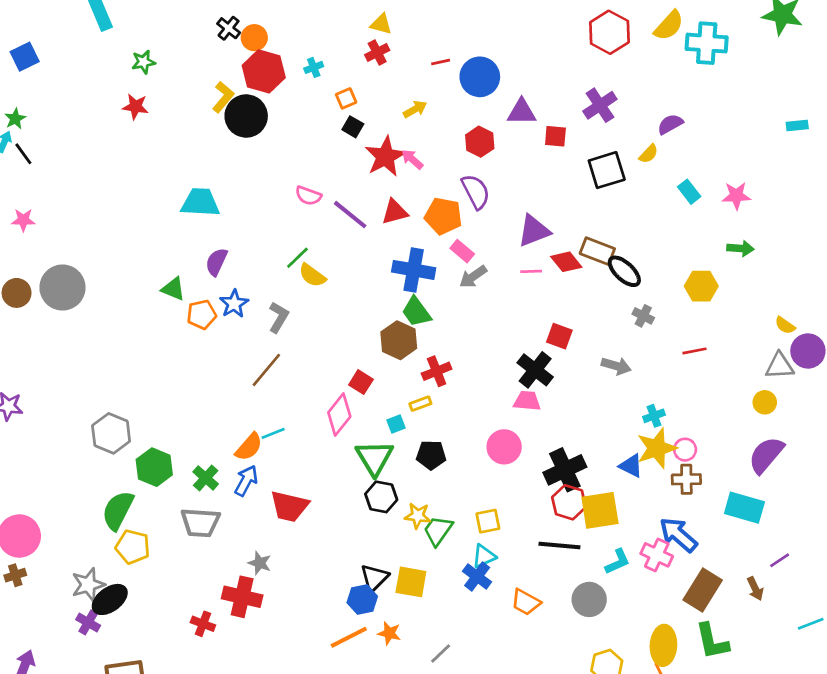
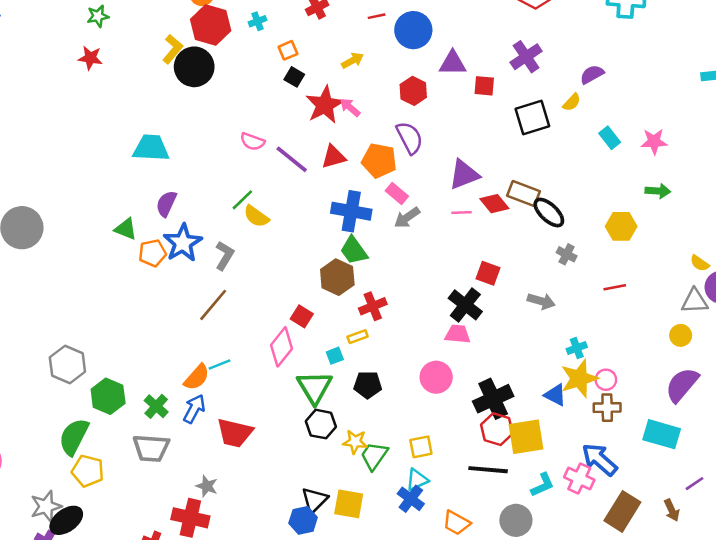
blue star: (234, 304) -> (183, 243), size x1.4

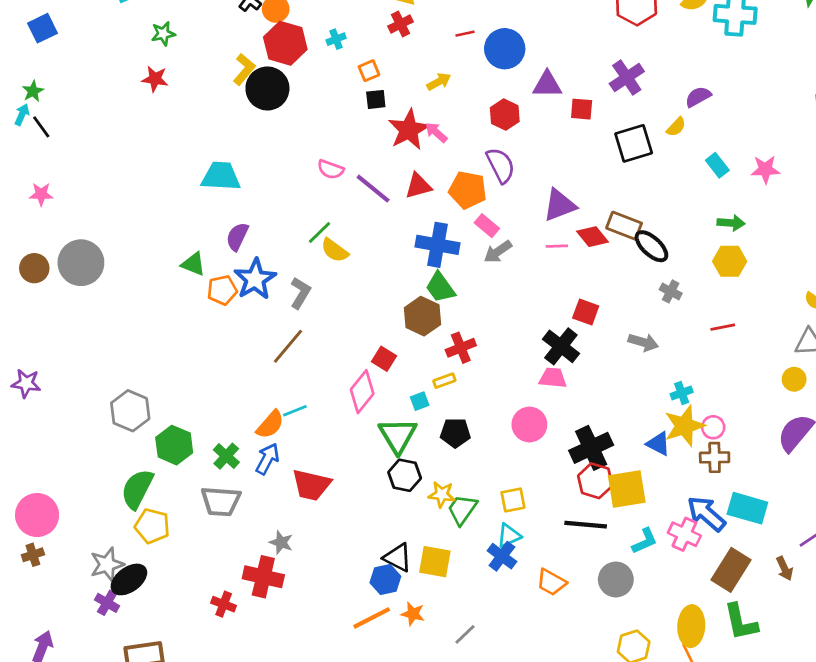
black square: (294, 77) -> (376, 99), turned -36
green arrow: (658, 191) -> (731, 223), moved
cyan rectangle: (662, 434) -> (747, 508), moved
black triangle: (315, 500) -> (398, 558), turned -48

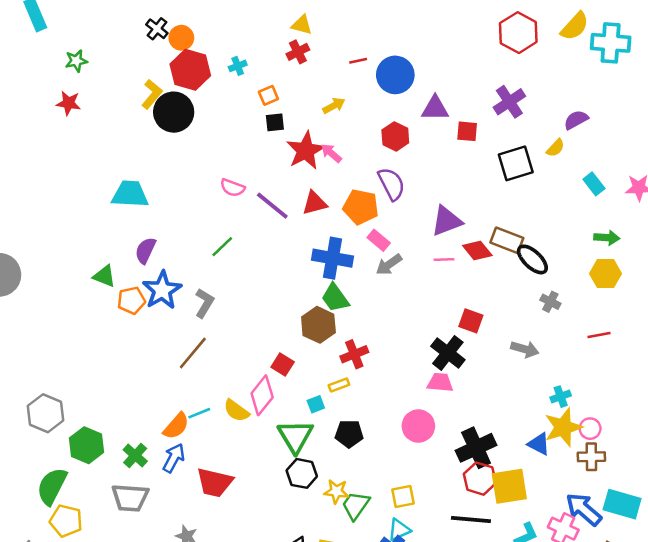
yellow semicircle: (335, 250) -> (236, 411), moved

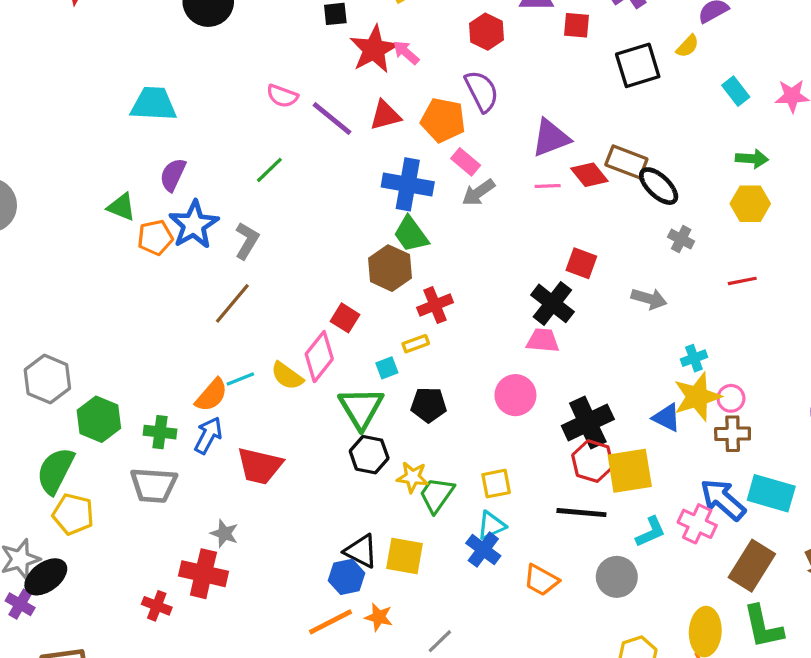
green cross: (135, 455) -> (160, 432), turned -35

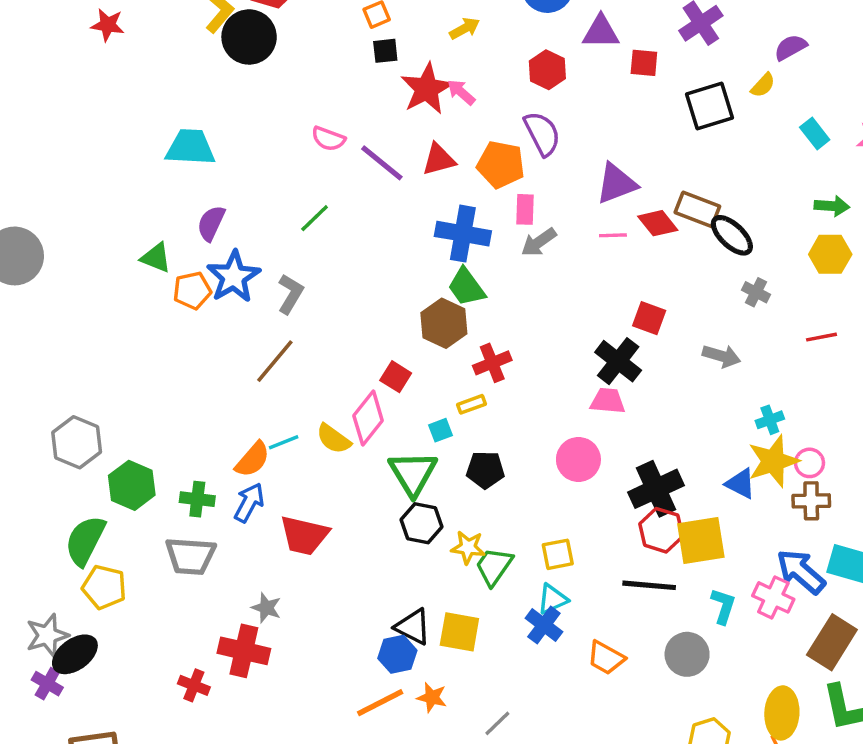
pink rectangle: (466, 162) -> (525, 209), turned 52
cyan L-shape: (651, 532) -> (723, 606), turned -48

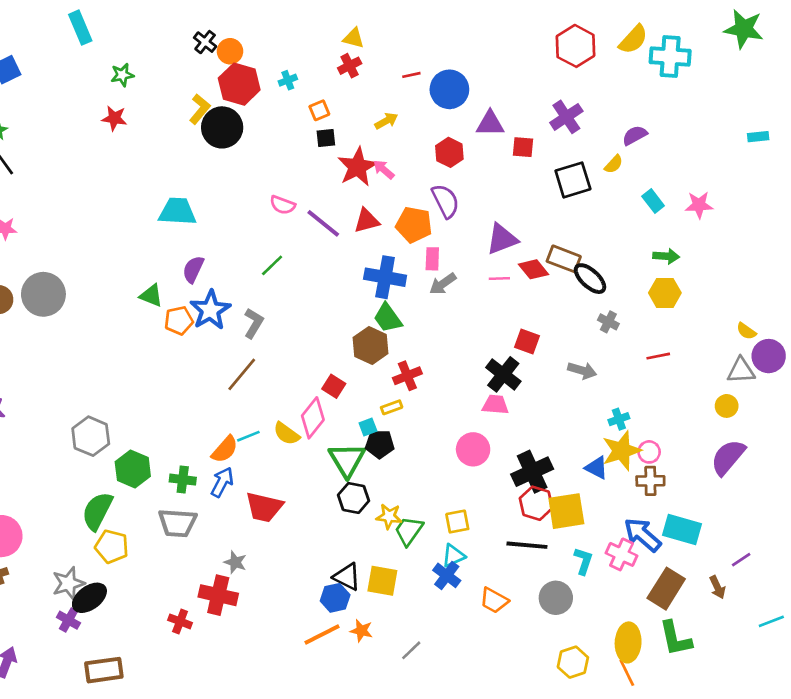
black pentagon: (485, 470) -> (380, 444), moved

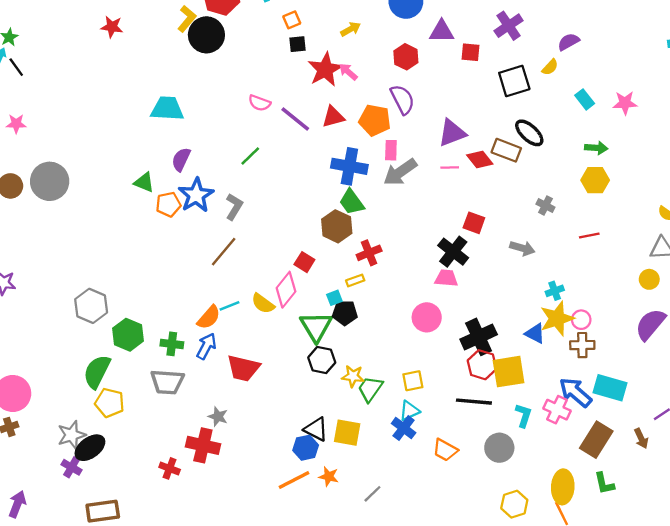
black ellipse: (590, 279) -> (529, 133), moved
gray arrow: (443, 284) -> (400, 172), size x1.4
green L-shape: (675, 639) -> (604, 483), size x0.7

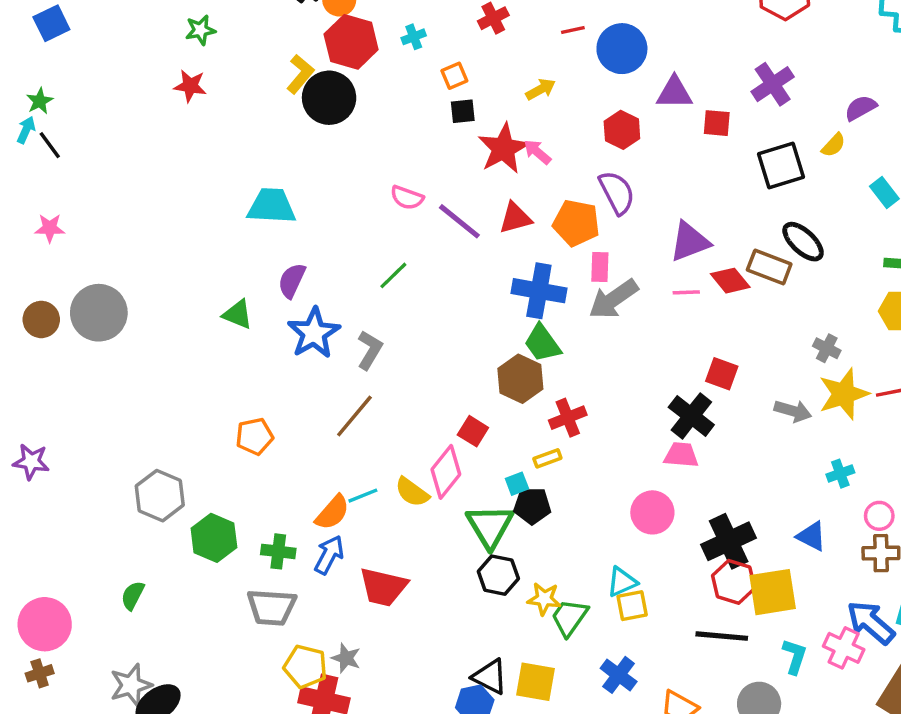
orange pentagon: (168, 204) -> (255, 436), moved
yellow star: (557, 319) -> (844, 394), moved
green semicircle: (97, 372) -> (133, 595), moved, size x0.6
yellow pentagon: (110, 403) -> (305, 667), moved
cyan triangle: (409, 411) -> (622, 582), moved

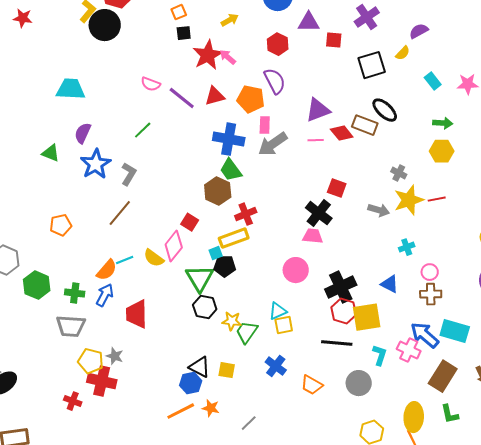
yellow rectangle: (547, 458) -> (234, 238), size x1.8
red trapezoid: (383, 587) -> (137, 314), turned 76
yellow square: (536, 682) -> (227, 370), size x0.7

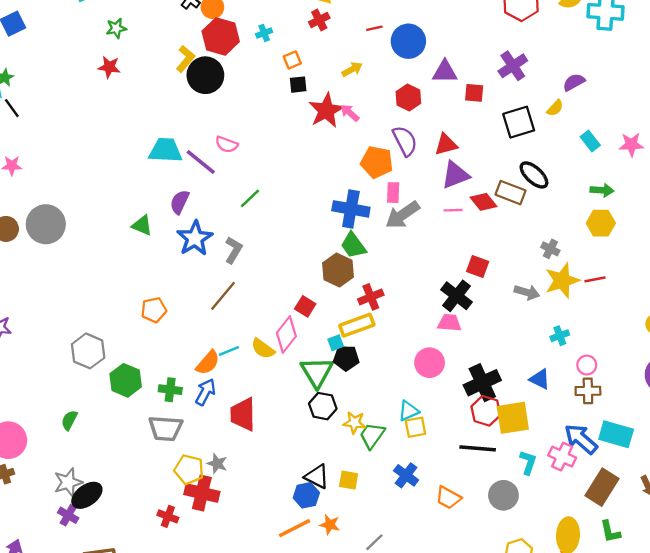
pink semicircle: (151, 84) -> (227, 144), moved
red triangle: (215, 96) -> (446, 144), moved
purple line: (182, 98) -> (201, 162), moved

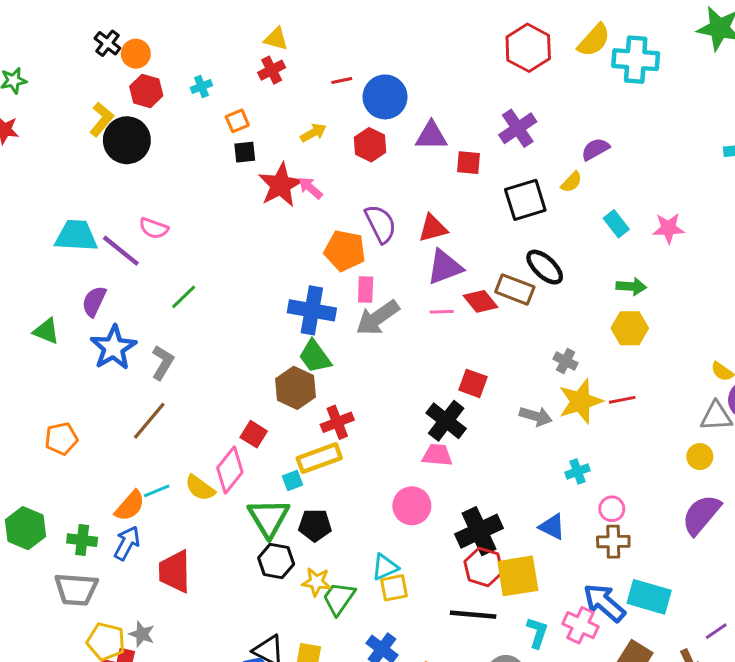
red hexagon: (221, 36) -> (146, 91), size x0.7
red hexagon: (408, 98) -> (370, 145), moved
black pentagon: (346, 358) -> (315, 525), moved

